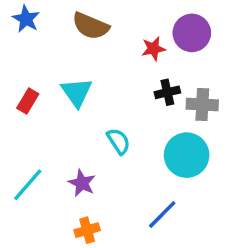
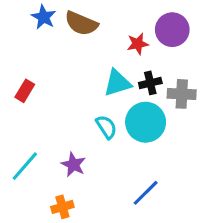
blue star: (26, 19) -> (44, 17), moved
cyan triangle: (77, 92) -> (117, 83), moved, turned 48
cyan circle: (187, 155) -> (146, 122), moved
orange cross: (87, 230) -> (62, 207), moved

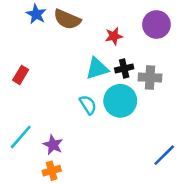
purple circle: (172, 30) -> (156, 25), moved
purple star: (73, 165) -> (53, 145), moved
blue line: (146, 193) -> (164, 155), moved

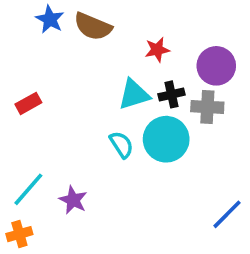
purple circle: (156, 25) -> (216, 66), moved
red rectangle: (21, 75) -> (28, 103), turned 30
orange cross: (52, 171) -> (19, 234), moved

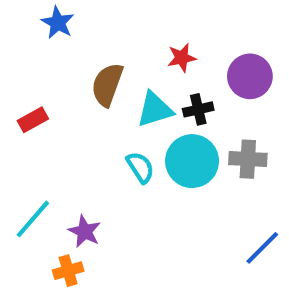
brown semicircle: (93, 26) -> (107, 85), moved, turned 87
gray cross: (207, 107) -> (248, 159), moved
orange cross: (19, 234) -> (68, 271), moved

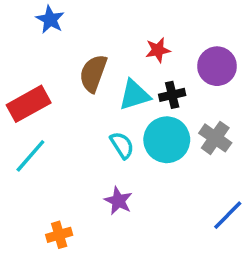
red rectangle: (33, 120) -> (29, 104), size x1.6
gray cross: (248, 159) -> (215, 138), turned 32
cyan line: (33, 219) -> (30, 156), moved
purple star: (85, 231) -> (118, 201), moved

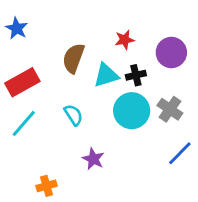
blue star: (50, 20) -> (17, 28), moved
cyan semicircle: (122, 145) -> (73, 115), moved
blue line: (228, 215) -> (180, 153), moved

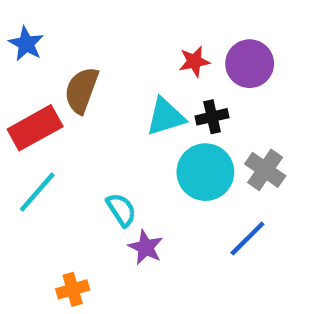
purple circle: (171, 53) -> (250, 64), moved
brown semicircle: (73, 58) -> (81, 90), moved
cyan semicircle: (73, 115) -> (121, 210), moved
blue line: (180, 153) -> (247, 238), moved

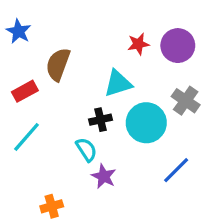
black cross: (212, 117) -> (101, 120), moved
red rectangle: (35, 128) -> (25, 91), size x0.7
gray cross: (265, 170) -> (186, 101), moved

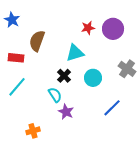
red rectangle: (25, 91) -> (16, 58), turned 35
gray cross: (186, 101) -> (127, 69), moved
black cross: (101, 120) -> (64, 76), turned -32
cyan circle: (146, 123) -> (93, 78), size x0.7

